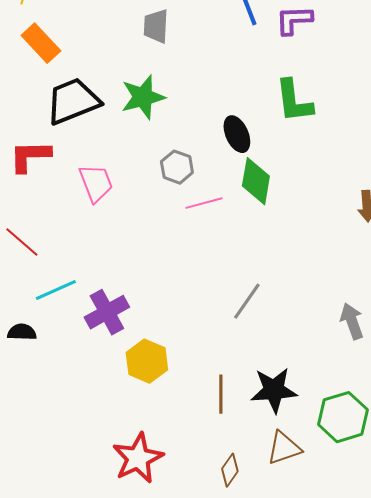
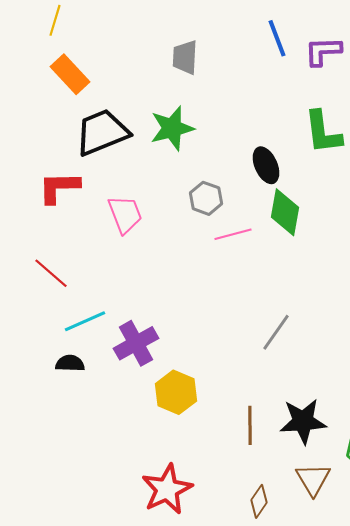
black semicircle: (22, 332) -> (70, 363), moved
brown triangle: (284, 448) -> (313, 479), turned -42

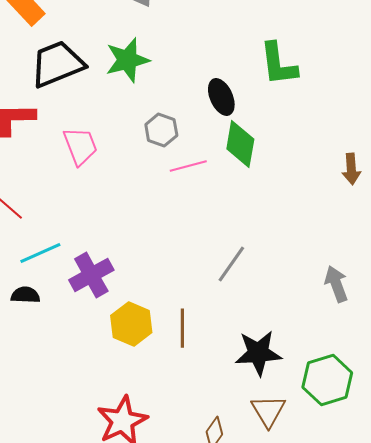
brown line: (250, 425) -> (182, 328), moved

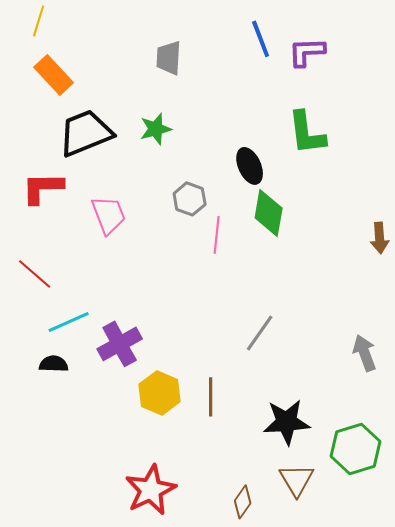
green star: (127, 60) -> (156, 129), size x0.7
pink line: (188, 166) -> (217, 235), turned -69

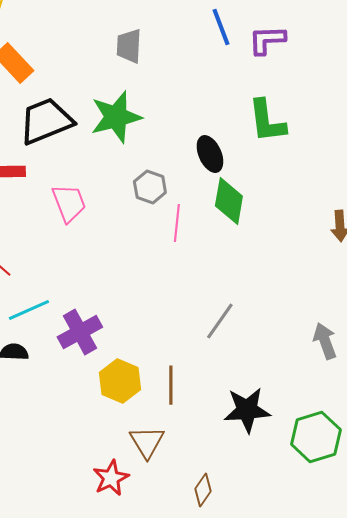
green star: (156, 129) -> (116, 117), size x1.6
brown triangle: (297, 480) -> (147, 442), moved
red star: (151, 490) -> (111, 478), size x0.7

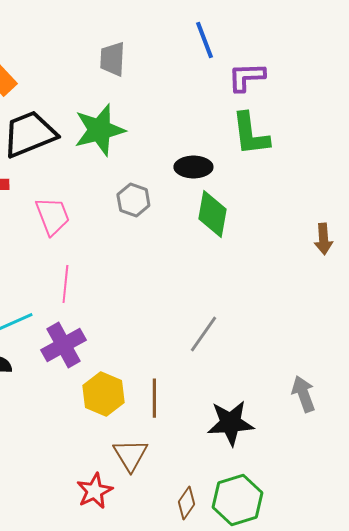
purple L-shape: (267, 40) -> (246, 77), moved
black ellipse: (210, 154) -> (193, 167), turned -66
pink line: (177, 223) -> (65, 284), moved
gray arrow: (325, 341) -> (303, 394), moved
green hexagon: (316, 437) -> (237, 500), moved

